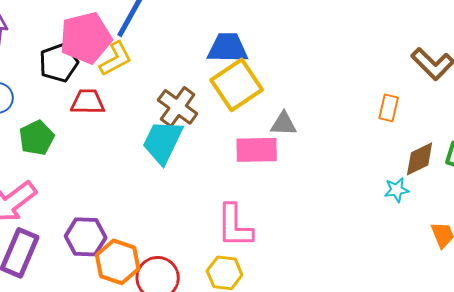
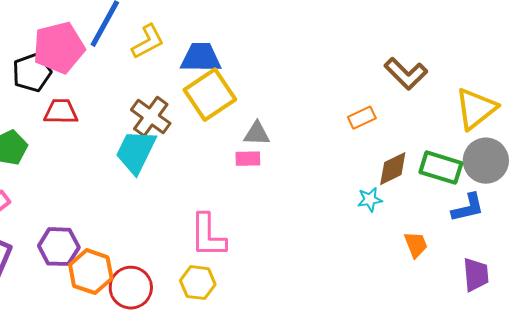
yellow L-shape: (116, 59) -> (148, 42), moved
orange rectangle: (389, 108) -> (362, 118), turned 52
pink rectangle: (257, 150) -> (248, 159), moved, size x0.6

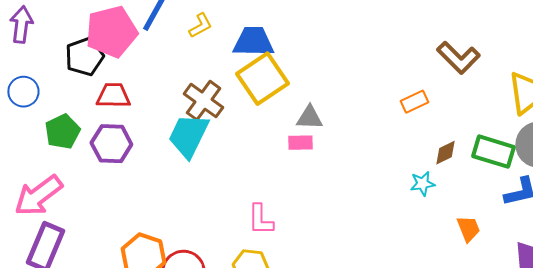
yellow L-shape: (148, 42) -> (200, 26), size x0.7
brown diamond: (393, 169) -> (445, 153), size x0.7
pink L-shape: (208, 236) -> (260, 220), size x0.7
purple hexagon: (59, 247) -> (111, 144), moved

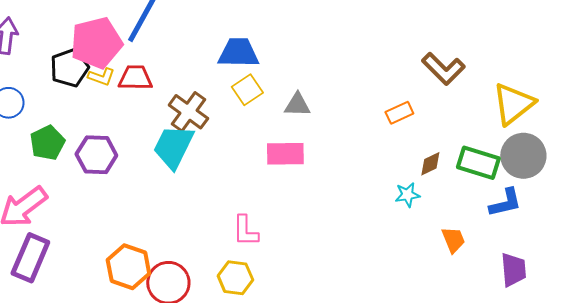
yellow L-shape: (200, 26) -> (101, 77), moved, turned 48
yellow square: (262, 79) -> (247, 90), size x0.6
red trapezoid: (113, 96) -> (135, 78), moved
gray triangle: (309, 118) -> (297, 105), moved
pink rectangle: (300, 143) -> (285, 154), size x1.5

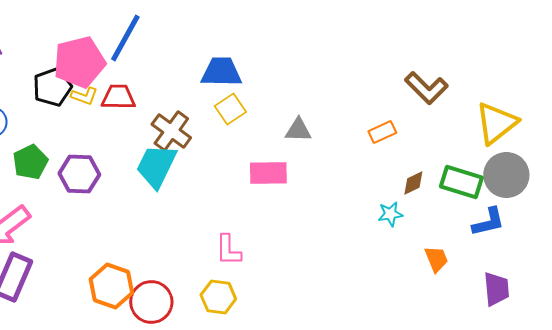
gray triangle: (297, 105) -> (298, 130), moved

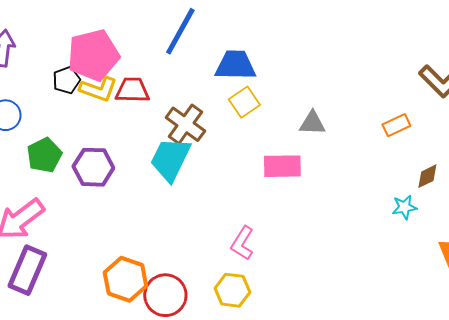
blue line: (125, 38) -> (180, 31), moved
black pentagon: (52, 87) -> (66, 80), size x0.7
yellow L-shape: (84, 96) -> (98, 89), size x1.4
pink L-shape: (228, 250) -> (242, 243), turned 32

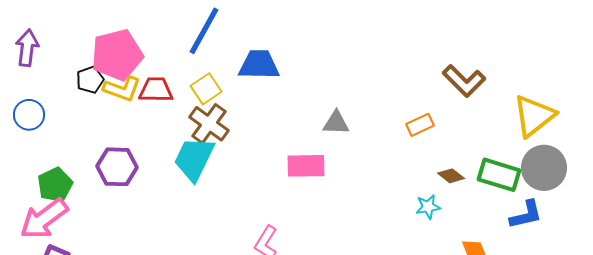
yellow square: (244, 102) -> (206, 89), moved
green pentagon: (44, 155) -> (55, 185), moved
brown diamond: (427, 176) -> (451, 176), turned 64

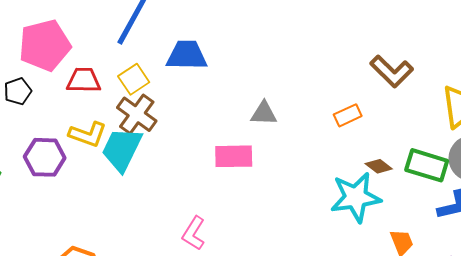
black pentagon: (90, 80) -> (18, 91), moved
yellow L-shape: (122, 89) -> (88, 134), moved
cyan star: (428, 207) -> (356, 197), size x2.0

